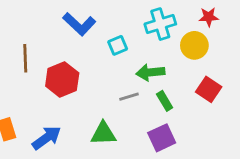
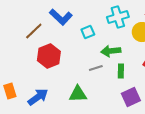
brown line: (25, 58) -> (34, 31), moved, turned 48
green rectangle: (165, 101) -> (121, 71), turned 32
purple square: (162, 138) -> (131, 97), moved

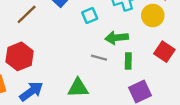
red hexagon: (49, 56) -> (20, 56), moved
gray line: (96, 68) -> (99, 58), turned 32

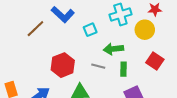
red hexagon: (20, 56) -> (63, 65), moved

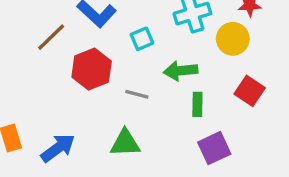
red hexagon: (63, 65) -> (92, 69), moved
gray line: (98, 66) -> (137, 94), moved

